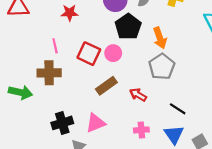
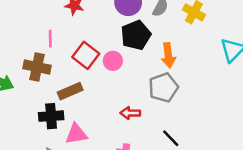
brown rectangle: (106, 86) -> (70, 91), moved
red arrow: (138, 95) -> (130, 113), turned -42
black cross: (62, 123) -> (51, 116), moved

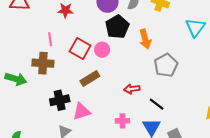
gray pentagon: (163, 88) -> (166, 65), moved
brown rectangle: (70, 91) -> (90, 79), moved
red arrow: (130, 113) -> (132, 89), moved

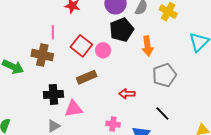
black line: (157, 104) -> (162, 114), moved

